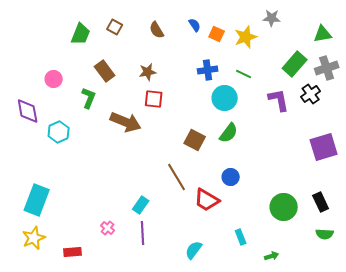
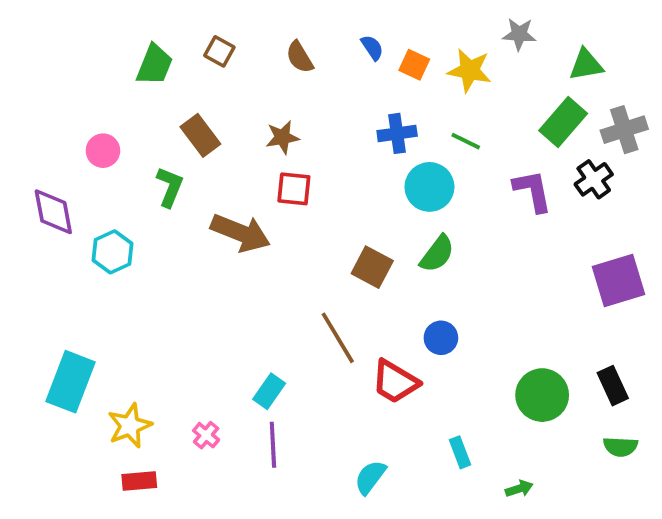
green triangle: (323, 34) -> (586, 65), moved
yellow star: (246, 37) -> (470, 70), turned 30
yellow star: (34, 238) -> (130, 426), moved

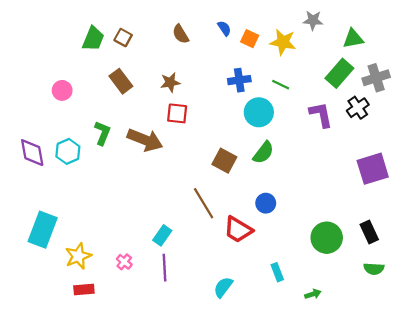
brown square: (219, 51) -> (123, 38), moved
green L-shape: (170, 187) -> (102, 133), moved
purple diamond: (53, 212) -> (32, 153), moved

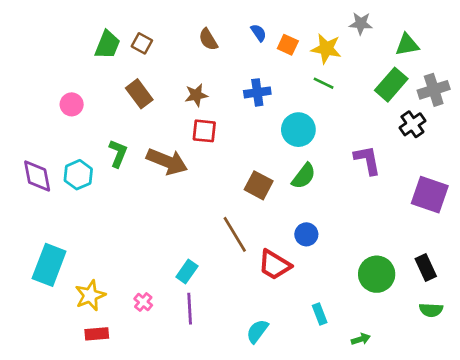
blue cross: (239, 80) -> (257, 92), moved
green line: (281, 85) -> (324, 83), moved
purple L-shape: (321, 115) -> (367, 160), moved
purple square: (373, 169) -> (430, 195), turned 36

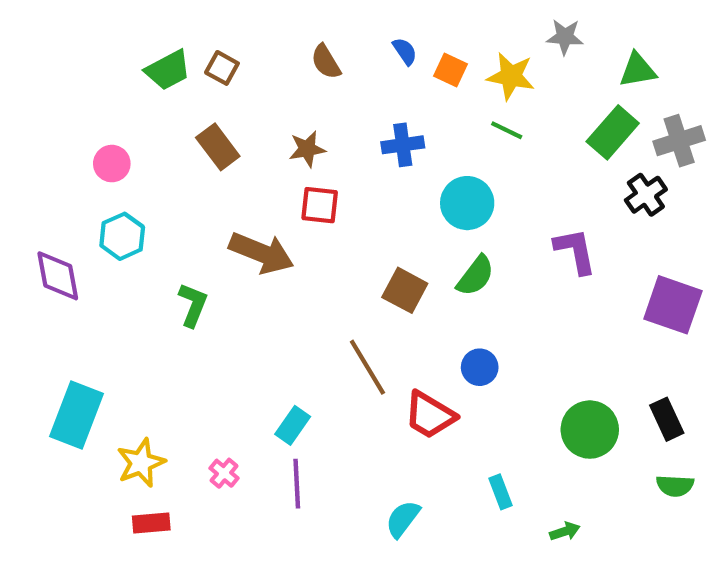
green trapezoid: (107, 45) -> (168, 70), turned 40
green L-shape: (118, 153) -> (193, 305), moved
cyan hexagon: (78, 175) -> (122, 236), moved

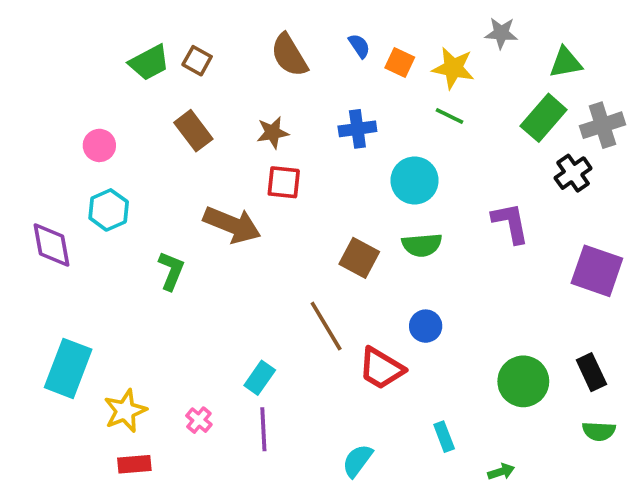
brown semicircle: (326, 62) -> (289, 55), size x1.4
green semicircle: (475, 276) -> (422, 245), turned 48

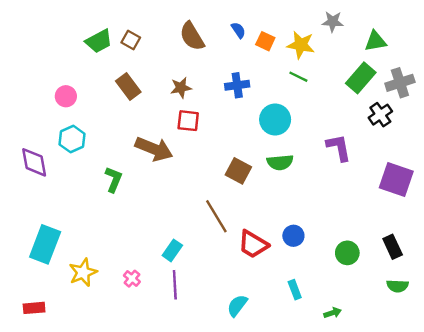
blue circle: (426, 326) -> (293, 236), moved
green circle: (523, 381) -> (347, 253), size x0.7
red rectangle: (134, 464) -> (34, 308), moved

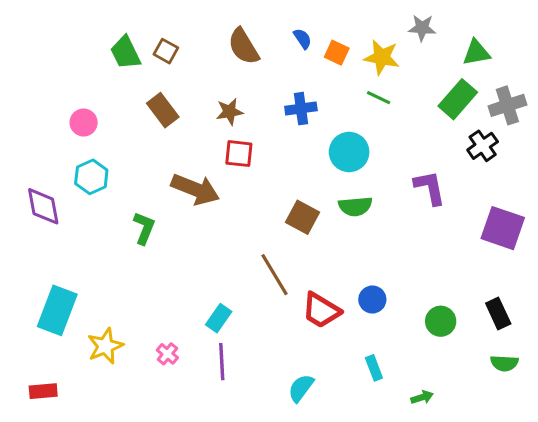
green trapezoid: (99, 41) -> (125, 53), turned 92

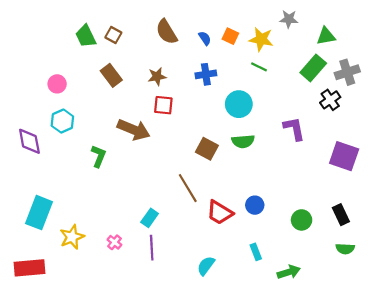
blue semicircle: (302, 39) -> (205, 38), moved
red rectangle: (43, 391) -> (29, 268), size x1.6
green arrow: (422, 397) -> (289, 272), size x1.5

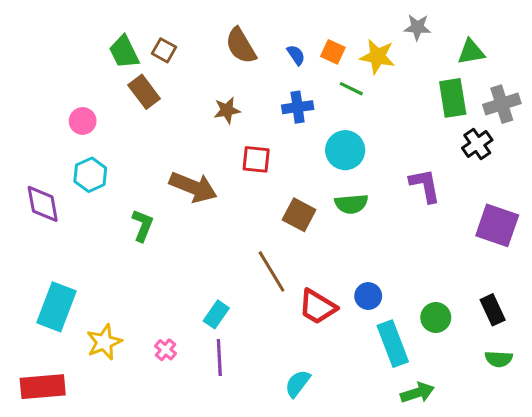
green line: (259, 67) -> (351, 89), moved
green rectangle: (313, 68) -> (453, 98), turned -50
brown rectangle: (111, 75) -> (144, 92), moved
red square: (163, 105) -> (256, 159), moved
cyan rectangle: (256, 252) -> (393, 344), moved, size x1.8

